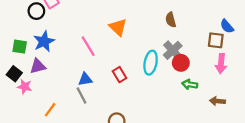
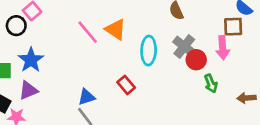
pink line: (88, 46) -> (88, 32), moved
cyan ellipse: (151, 63) -> (149, 51), moved
pink arrow: (221, 64) -> (223, 48), moved
green arrow: (190, 84) -> (211, 83), turned -112

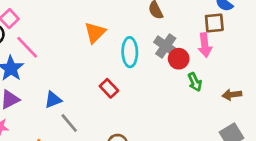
orange triangle: (115, 29) -> (95, 33), turned 45
pink line: (88, 32) -> (27, 47), moved
blue triangle: (86, 97) -> (53, 100), moved

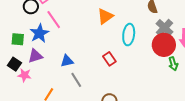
gray cross: (166, 46) -> (164, 28), moved
red circle: (179, 59) -> (164, 45), size x1.5

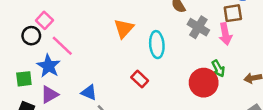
red circle: (164, 45) -> (204, 83), moved
blue triangle: (67, 61) -> (89, 92), turned 48

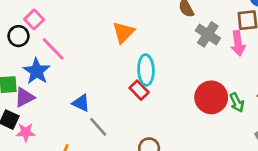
cyan ellipse: (157, 45) -> (146, 70), moved
green arrow: (218, 68) -> (237, 102), moved
purple triangle: (49, 95) -> (24, 97), moved

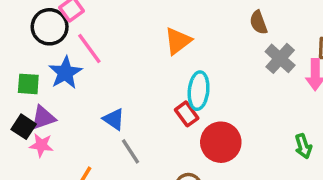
black circle: (18, 36) -> (50, 27), size x1.4
purple triangle: (24, 97) -> (43, 118), moved
red circle: (211, 97) -> (221, 142), moved

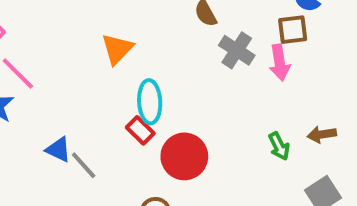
gray line: (131, 151) -> (84, 165), moved

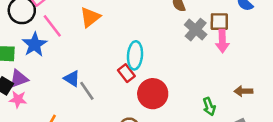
brown square: (293, 30) -> (219, 22), moved
orange triangle: (117, 49) -> (90, 17), moved
green arrow: (279, 146) -> (209, 106), moved

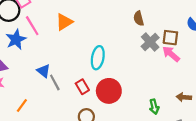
pink arrow: (222, 41) -> (171, 54), turned 126
red rectangle: (126, 73) -> (82, 87), moved

